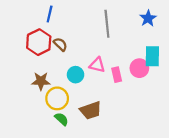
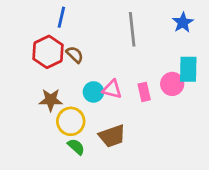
pink triangle: (97, 65) -> (112, 89), moved

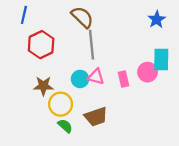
blue line: (61, 17) -> (24, 15), moved
gray line: (132, 29) -> (91, 45), moved
brown semicircle: (75, 55) -> (82, 17), moved, size x1.5

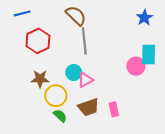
blue line: (24, 15) -> (22, 13), turned 63
pink triangle: (96, 77) -> (85, 80), moved, turned -42
pink rectangle: (123, 79) -> (114, 109), moved

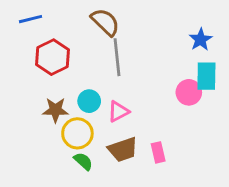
blue star: (144, 18) -> (201, 40), moved
cyan circle: (74, 72) -> (89, 101), moved

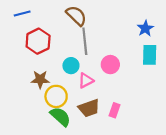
pink circle: (189, 92) -> (110, 65), moved
cyan circle: (89, 101) -> (71, 66), moved
pink rectangle: (158, 152) -> (115, 110), turned 32
green semicircle: (83, 161) -> (60, 117), size x1.5

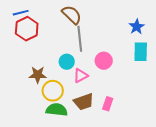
red hexagon: (38, 41) -> (27, 29), moved
green semicircle: (60, 117) -> (57, 110), turned -35

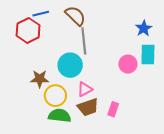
blue line: (21, 13) -> (41, 14), moved
pink circle: (104, 61) -> (128, 64), moved
cyan circle: (67, 62) -> (70, 65), size x1.5
pink triangle: (81, 76) -> (85, 89), moved

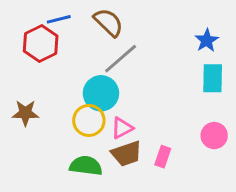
gray line: (84, 41) -> (121, 59), turned 55
pink circle: (128, 64) -> (214, 136), moved
brown star: (40, 79) -> (25, 113), moved
yellow circle: (55, 96) -> (89, 120), moved

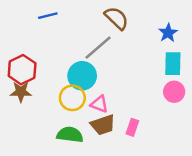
brown semicircle: (108, 22) -> (116, 18), moved
red hexagon: (41, 43) -> (22, 70), moved
pink triangle: (122, 128) -> (99, 104), turned 48
pink circle: (214, 136) -> (174, 92), moved

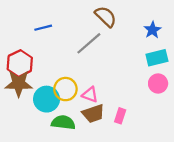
blue line: (48, 16) -> (43, 28), moved
cyan rectangle: (173, 64) -> (157, 58), turned 75
cyan circle: (82, 76) -> (47, 99), moved
brown star: (21, 92) -> (19, 83), size x1.4

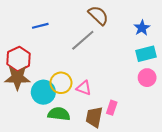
brown trapezoid: (93, 114) -> (94, 117), moved, turned 120

